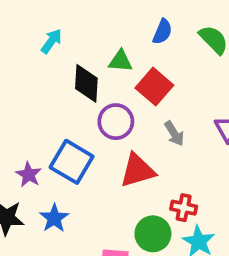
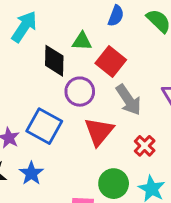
cyan arrow: (51, 41) -> (24, 27), size x1.5
gray arrow: (174, 134) -> (128, 100), size x1.5
red triangle: (137, 170) -> (99, 131), turned -32
red cross: (184, 208) -> (145, 146), moved, turned 35

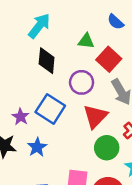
blue semicircle: (116, 16) -> (116, 22), turned 108
black diamond: (54, 61) -> (47, 61), moved
green circle: (114, 184) -> (107, 148), moved

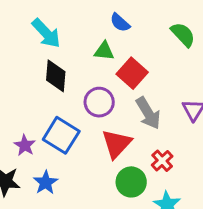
blue semicircle: (116, 22) -> (120, 23), moved
cyan arrow: (39, 26) -> (46, 33), turned 100

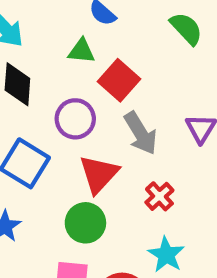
green circle: (131, 182) -> (85, 223), moved

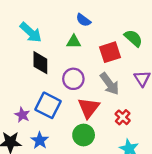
green semicircle: (186, 28) -> (133, 38), moved
red square: (119, 80) -> (110, 52), moved, turned 35

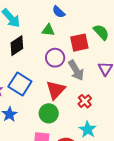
black diamond: (40, 63) -> (17, 46), turned 50
purple circle: (73, 79) -> (55, 58), moved

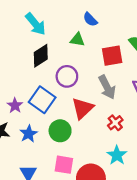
purple circle: (55, 58) -> (67, 76), moved
green circle: (49, 113) -> (60, 131), moved

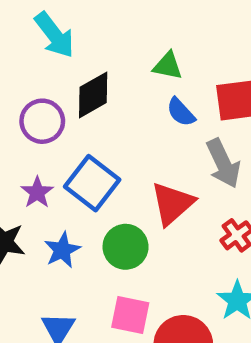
blue semicircle: (90, 19) -> (181, 112), moved
cyan arrow: (36, 24) -> (54, 35), moved
purple circle: (67, 76) -> (42, 121), moved

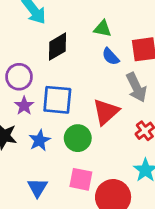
purple circle: (42, 121) -> (19, 77), moved
blue square: (92, 183) -> (57, 100), turned -32

